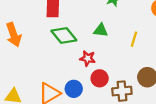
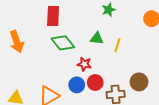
yellow line: (134, 39) -> (117, 45), moved
blue circle: (74, 89) -> (77, 85), moved

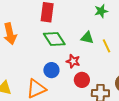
yellow line: (117, 45) -> (107, 46), turned -48
blue circle: (77, 85) -> (51, 70), moved

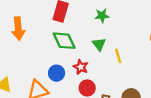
green star: (101, 11) -> (102, 16), moved
green triangle: (87, 38) -> (99, 44), turned 32

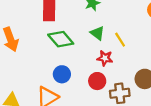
red star: (81, 67) -> (105, 58), moved

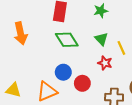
red circle: (97, 81) -> (82, 83), moved

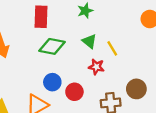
green diamond: (67, 40) -> (52, 46), turned -40

